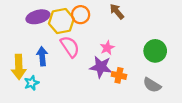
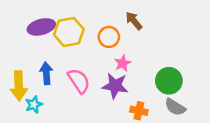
orange circle: (81, 15) -> (109, 37), moved
pink semicircle: (70, 47) -> (79, 81), moved
green circle: (155, 51) -> (169, 81), moved
orange cross: (119, 75) -> (139, 111), moved

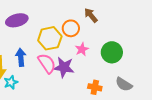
yellow hexagon: (69, 32) -> (50, 38), moved
green circle: (169, 81) -> (112, 52), moved
purple star: (115, 86) -> (64, 67), moved

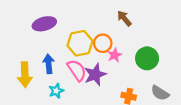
orange circle: (71, 28) -> (103, 43), moved
purple star: (64, 67) -> (95, 75), turned -30
cyan star: (11, 82) -> (56, 91), moved

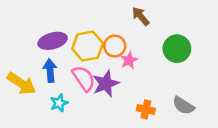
purple ellipse: (44, 24) -> (53, 41), moved
green circle: (147, 58) -> (177, 49), moved
yellow arrow: (25, 75) -> (22, 84), turned -55

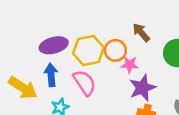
brown arrow: (141, 16) -> (141, 32), moved
pink star: (129, 60) -> (130, 65), turned 30
purple star: (106, 84) -> (142, 88), moved

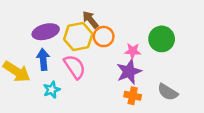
brown arrow: (141, 32) -> (90, 20), moved
pink star: (130, 65) -> (133, 51), moved

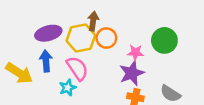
brown arrow: (90, 20) -> (93, 21), turned 48
cyan star: (52, 90) -> (68, 88), moved

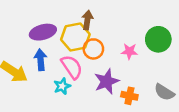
orange circle: (106, 38) -> (93, 49), moved
purple star: (132, 73) -> (107, 81), moved

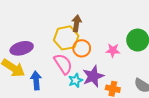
purple ellipse: (43, 32) -> (22, 48), moved
blue arrow: (40, 60) -> (36, 80), moved
cyan star: (62, 86) -> (75, 80), moved

